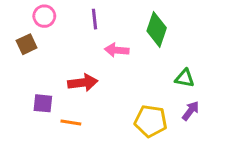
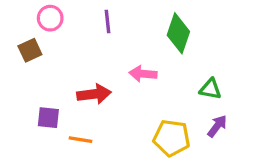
pink arrow: (117, 50) -> (143, 74), moved

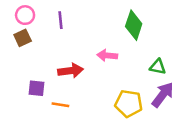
pink circle: (50, 18) -> (25, 15), moved
purple line: (108, 22) -> (60, 20), moved
purple arrow: (217, 126) -> (163, 95), size x1.5

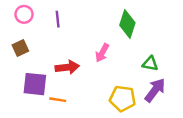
brown square: (23, 38) -> (20, 48), moved
pink arrow: (107, 55) -> (102, 53), turned -66
purple square: (36, 88) -> (35, 84), size x1.5

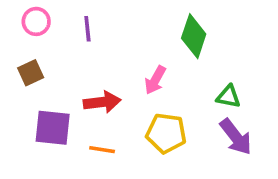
purple arrow: (155, 90) -> (236, 137), turned 105
yellow pentagon: (123, 98) -> (166, 133), moved
orange line: (58, 100) -> (102, 150), moved

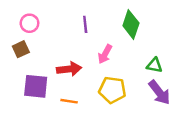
pink circle: (36, 21) -> (29, 23), moved
purple line: (87, 29) -> (85, 24), moved

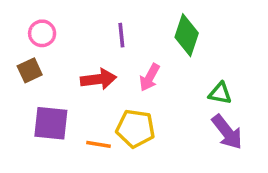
red arrow: (69, 69) -> (98, 79), moved
yellow pentagon: (112, 90) -> (135, 129), moved

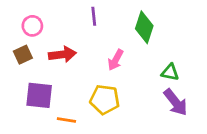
purple line: (121, 35) -> (94, 16), moved
red arrow: (98, 79) -> (62, 55), moved
orange line: (98, 144) -> (66, 120), moved

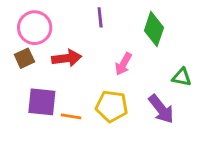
pink circle: (32, 26) -> (35, 28), size x1.5
purple arrow: (176, 102) -> (161, 109), moved
orange line: (66, 120) -> (71, 116), moved

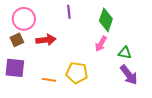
pink arrow: (123, 64) -> (101, 44), moved
purple square: (42, 102) -> (15, 68), moved
purple arrow: (161, 109) -> (129, 75), moved

